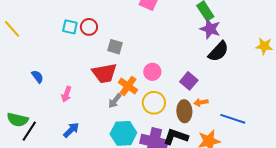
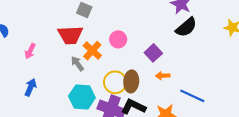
gray arrow: (115, 101) -> (77, 64), turned 98
yellow circle: (154, 103) -> (115, 82), moved
brown ellipse: (184, 111) -> (131, 81), moved
blue arrow: (71, 130) -> (31, 87), turned -30

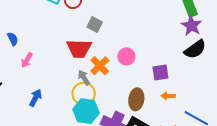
pink arrow: (30, 51) -> (27, 60), moved
purple square: (153, 53) -> (160, 73), turned 30
yellow circle: (115, 82) -> (84, 94), moved

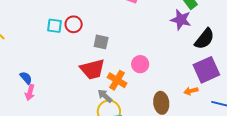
purple star: (192, 26) -> (181, 20), moved
pink arrow: (27, 60) -> (30, 92), moved
purple square: (160, 73) -> (206, 70), moved, size x1.5

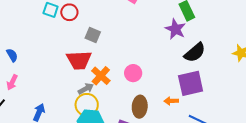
pink circle: (140, 64) -> (133, 73), moved
pink arrow: (30, 92) -> (12, 82), moved
gray arrow: (105, 96) -> (86, 89), turned 98

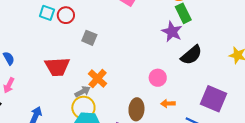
red trapezoid: (79, 60) -> (57, 67), moved
pink circle: (133, 73) -> (158, 78), moved
purple square: (191, 83) -> (213, 99), moved, turned 36

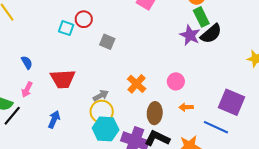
cyan square: (47, 13) -> (66, 28), moved
black semicircle: (191, 55) -> (211, 34), moved
red trapezoid: (57, 67) -> (63, 79), moved
orange cross: (98, 79) -> (137, 84), moved

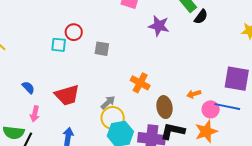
black semicircle: (211, 34) -> (201, 17), size x0.7
purple star: (190, 35) -> (159, 26), moved
pink circle: (176, 81) -> (211, 109), moved

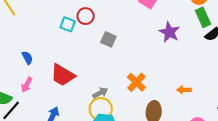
orange arrow: (194, 94) -> (184, 90), moved
red trapezoid: (67, 95) -> (63, 75), turned 32

